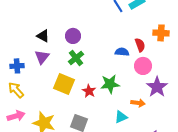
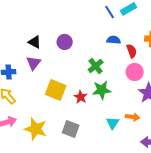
blue semicircle: (122, 52) -> (114, 40), moved
green cross: (76, 58) -> (96, 66), moved
orange arrow: (138, 103) -> (133, 117), moved
cyan triangle: (121, 117) -> (113, 123), turned -32

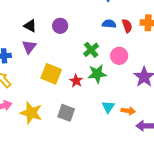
red semicircle: (132, 51) -> (127, 26), moved
pink circle: (135, 72) -> (119, 56), moved
orange arrow: (133, 117) -> (128, 111), moved

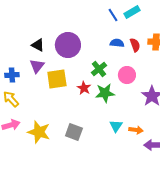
purple circle: (60, 26) -> (68, 45), size x1.6
yellow square: (51, 74) -> (57, 79), moved, turned -30
red star: (76, 81) -> (84, 88), moved

